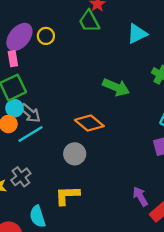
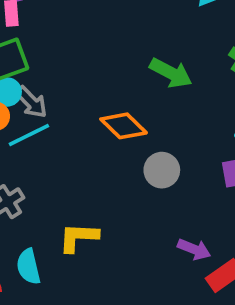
gray circle: (75, 154) -> (162, 170), moved
purple arrow: (140, 196) -> (194, 249), turned 138

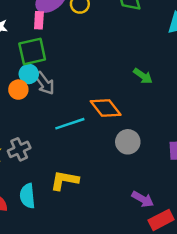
green arrow: (171, 73) -> (143, 76), size x0.7
cyan line: (29, 135) -> (70, 124), moved

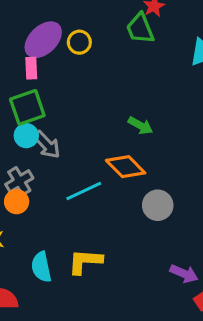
green arrow: (143, 76) -> (140, 126), moved
orange circle: (18, 90) -> (17, 202), moved
gray cross: (19, 149) -> (19, 181), moved
cyan semicircle: (27, 196) -> (41, 267), moved

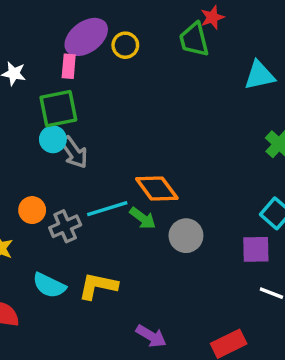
green arrow: (140, 126) -> (143, 218), moved
gray cross: (19, 181) -> (65, 226), moved
cyan semicircle: (41, 267) -> (49, 285), turned -60
purple arrow: (184, 274) -> (151, 336), moved

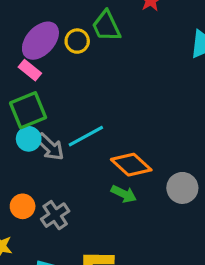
green trapezoid: (194, 40) -> (106, 26), moved
pink rectangle: (69, 66) -> (30, 70), turned -45
cyan line: (107, 209) -> (86, 136), moved
gray circle: (186, 236) -> (182, 188), moved

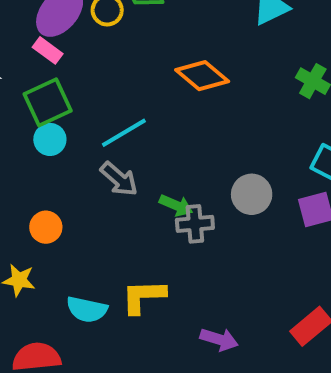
gray arrow: (50, 147) -> (119, 179), moved
orange diamond: (131, 165) -> (202, 76), moved
gray cross: (55, 215) -> (195, 224), moved, turned 32

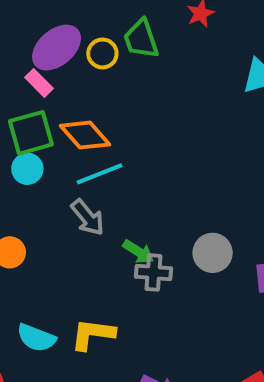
orange diamond: (202, 76) -> (85, 135), moved

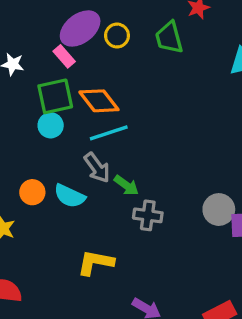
green trapezoid: (141, 39) -> (169, 38), moved
green arrow: (138, 252) -> (126, 185), moved
gray circle: (213, 253) -> (219, 210), moved
cyan semicircle: (36, 338) -> (70, 196), moved

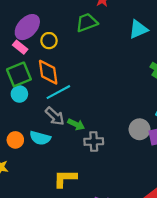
yellow circle: (117, 36) -> (49, 41), moved
green trapezoid: (169, 38) -> (87, 22), turned 95
orange diamond: (99, 101) -> (48, 72), turned 40

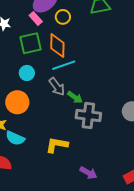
cyan circle: (19, 94) -> (27, 73), moved
cyan semicircle: (40, 138) -> (15, 138), moved
orange circle: (15, 140) -> (17, 102), size x1.5
gray cross: (94, 141) -> (88, 116), size x1.4

